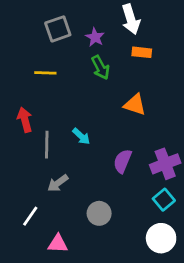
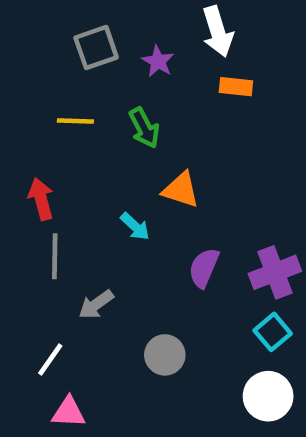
green arrow: (100, 67) -> (144, 128), moved
orange triangle: (135, 105) -> (181, 190), moved
gray line: (47, 145) -> (55, 256), moved
pink triangle: (58, 244) -> (69, 412), moved

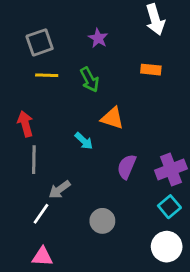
white arrow: (218, 32) -> (155, 20), moved
gray square: (96, 48) -> (40, 42), moved
orange rectangle: (236, 87) -> (151, 70), moved
white line: (50, 359) -> (41, 214), moved

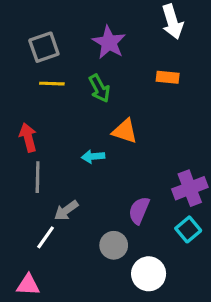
purple star: (98, 38) -> (109, 42), size x1.5
cyan arrow: (84, 141) -> (93, 157), turned 132
purple semicircle: (127, 167) -> (139, 210), moved
white circle: (167, 247) -> (149, 274), moved
pink triangle: (42, 257) -> (28, 285), moved

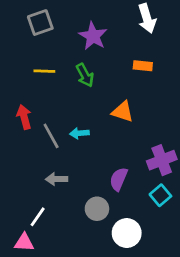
gray square: (44, 47) -> (40, 23), moved
orange triangle: (125, 131) -> (123, 112), moved
gray line: (38, 177) -> (51, 136), moved, turned -30
gray arrow: (66, 210) -> (56, 179), turned 35
white line: (46, 237) -> (38, 217), moved

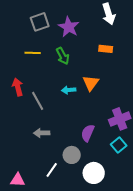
gray square: (40, 23) -> (40, 22), moved
orange triangle: (123, 112) -> (91, 83), turned 48
cyan arrow: (79, 133) -> (69, 90), moved
white line: (38, 217) -> (52, 170), moved

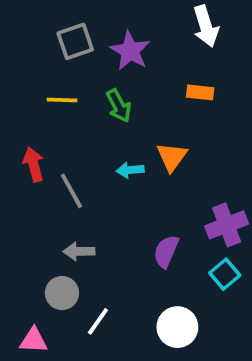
gray circle: (72, 155) -> (62, 293), moved

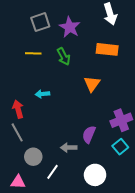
orange rectangle: (200, 92) -> (107, 49), size x1.5
red arrow: (34, 164) -> (18, 109), moved
cyan arrow: (130, 170) -> (42, 94), moved
gray line: (71, 191) -> (17, 132), moved
gray arrow: (79, 251) -> (69, 148), moved

